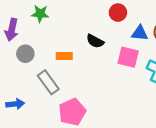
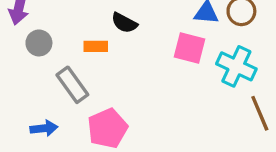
black semicircle: (95, 41) -> (124, 23), moved
blue arrow: (15, 104) -> (44, 128), moved

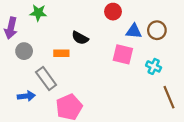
cyan cross: (236, 66) -> (154, 66), size x0.6
blue arrow: (44, 128) -> (26, 96), moved

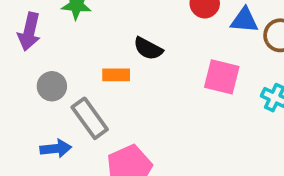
blue triangle: (134, 31) -> (244, 20), moved
gray circle: (24, 51) -> (52, 86), moved

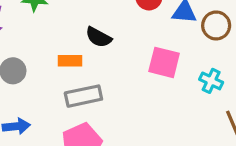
gray rectangle: (90, 118) -> (83, 96), moved, turned -66

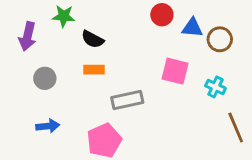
black semicircle: (99, 37) -> (93, 39), moved
gray rectangle: (83, 96) -> (127, 100), moved

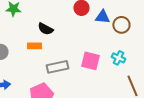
black semicircle: (93, 39) -> (45, 29), moved
pink square: (175, 71) -> (90, 61), moved

